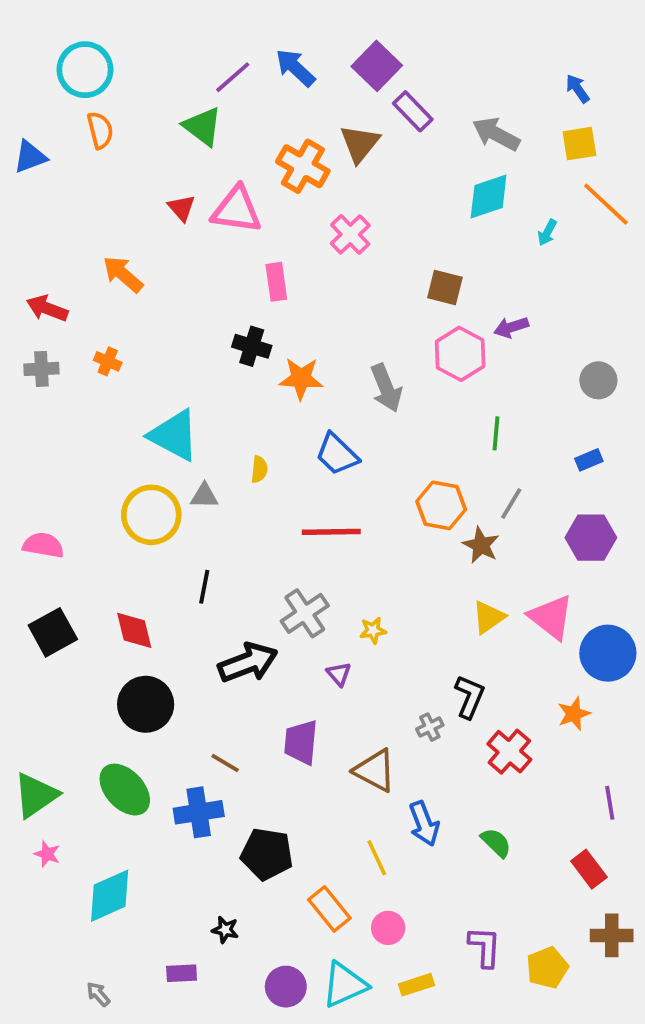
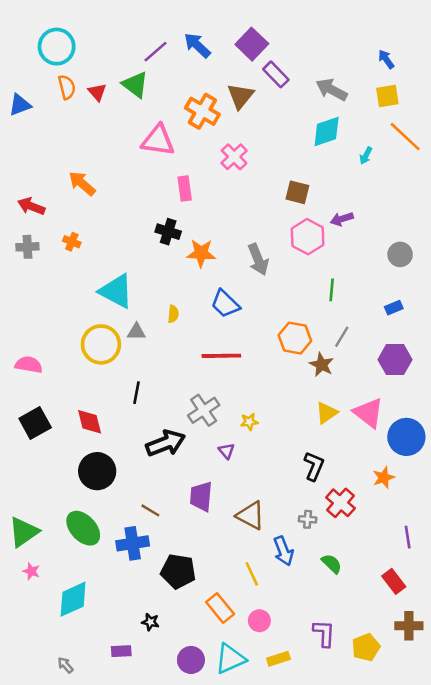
red triangle: (182, 208) -> (97, 92), moved
gray cross: (430, 727) -> (308, 519), moved, turned 30

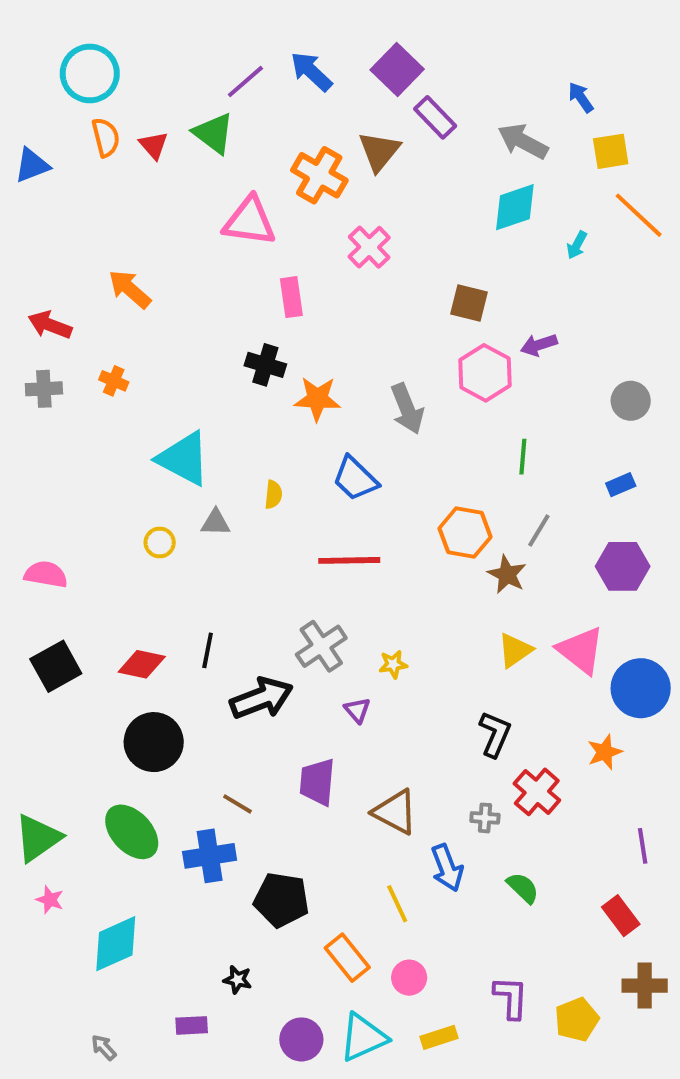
blue arrow: (386, 59) -> (581, 97), moved
yellow circle: (101, 344) -> (160, 542), size x0.5
black line: (136, 393) -> (208, 650), moved
red diamond: (90, 422) -> (142, 664), turned -64

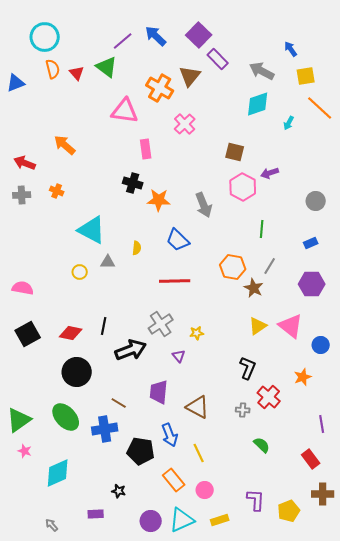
blue circle: (641, 688) -> (321, 345), size x0.6
blue arrow: (447, 868) -> (170, 435), moved

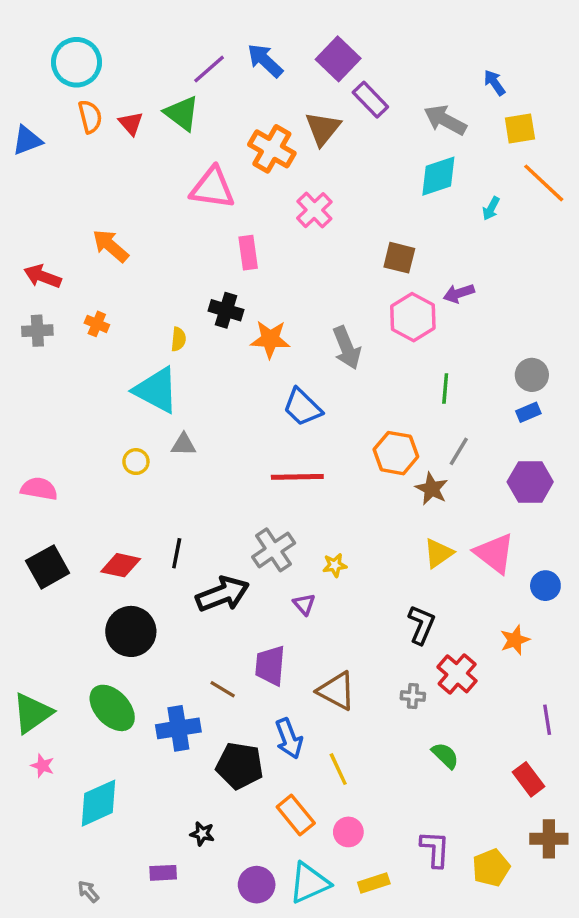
gray circle: (316, 201) -> (532, 375), moved
yellow semicircle: (137, 248) -> (178, 339), moved
brown line: (119, 403) -> (223, 689), moved

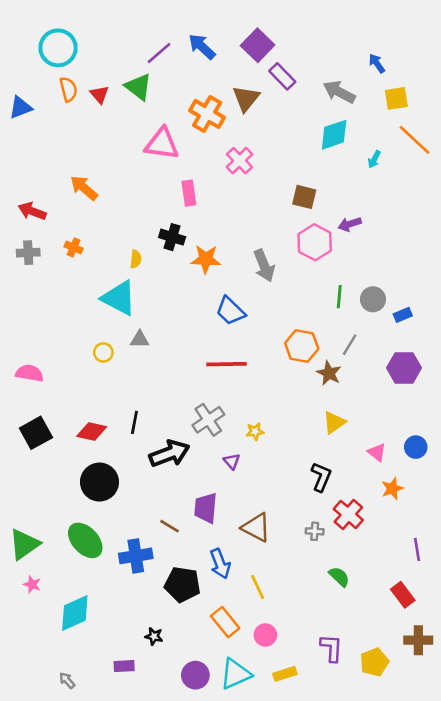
gray circle: (532, 375) -> (373, 299), moved
pink triangle: (494, 553) -> (377, 452), moved, size x0.6

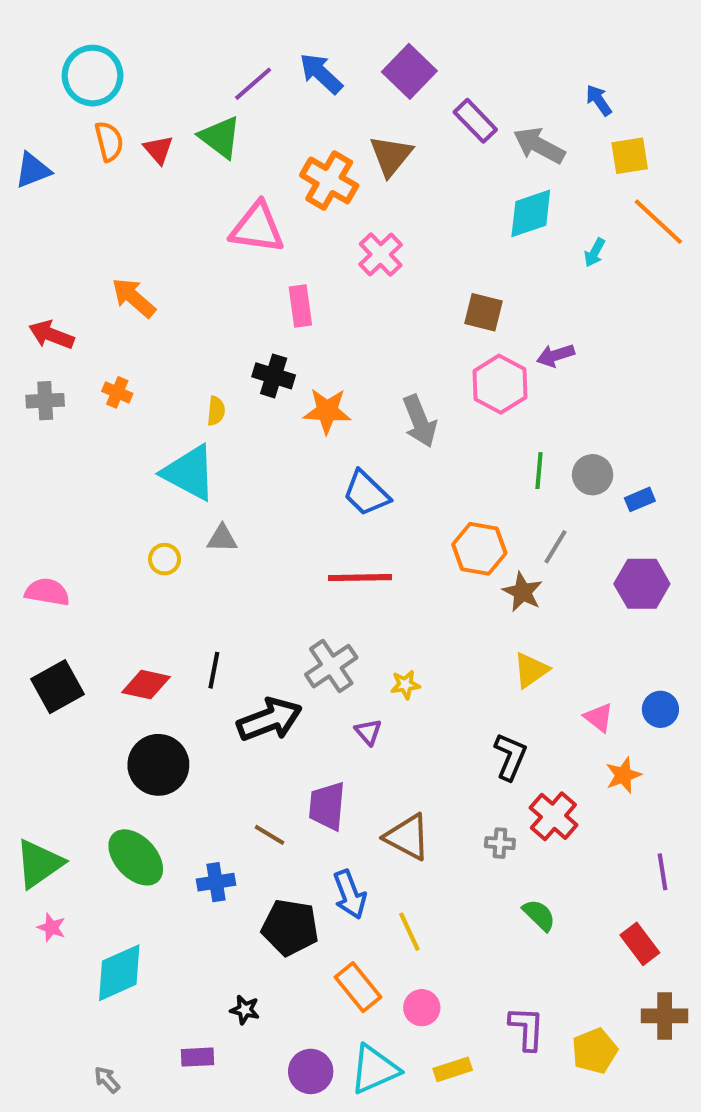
purple rectangle: (282, 76) -> (475, 121), moved
blue cross: (136, 556) -> (216, 882), size x0.7

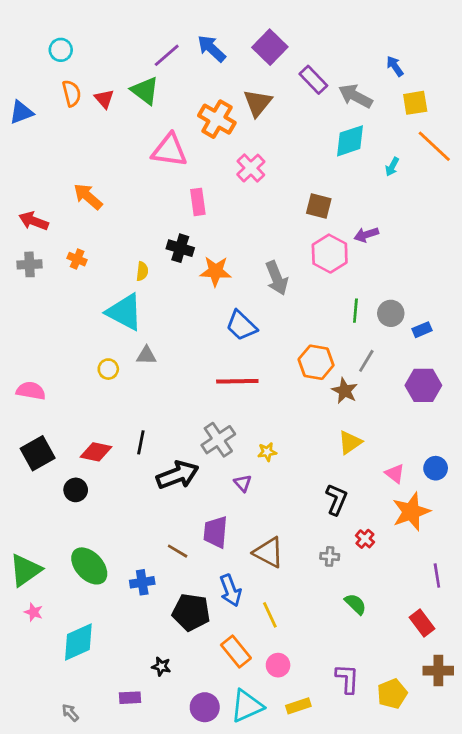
cyan circle: (93, 76) -> (61, 50), size x0.6
black circle: (158, 765) -> (76, 490), moved, size x0.6
orange star: (623, 775) -> (411, 512), size x1.6
red cross: (553, 816) -> (365, 539), size x0.6

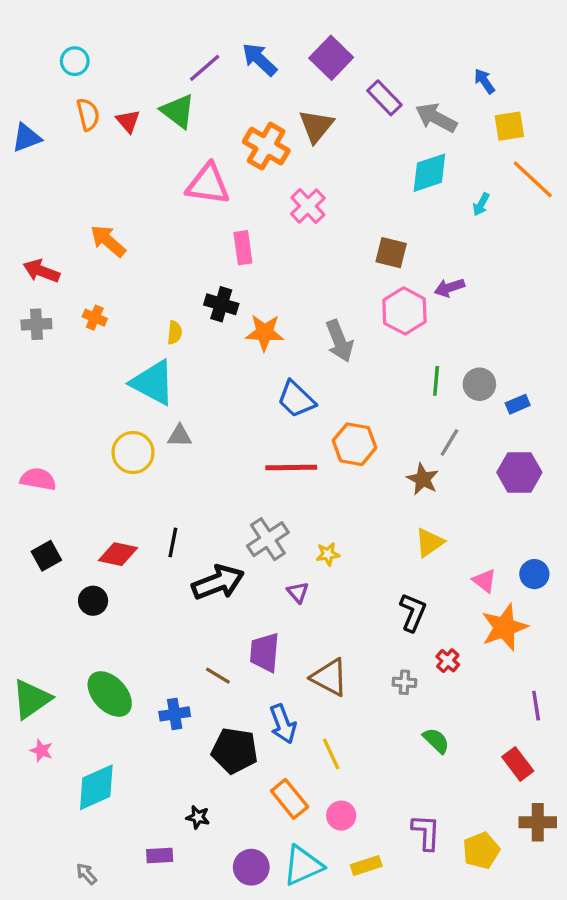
orange hexagon: (316, 362) -> (354, 444), moved
yellow circle: (108, 369) -> (133, 452), size x1.6
black square: (38, 453) -> (46, 556), size x0.7

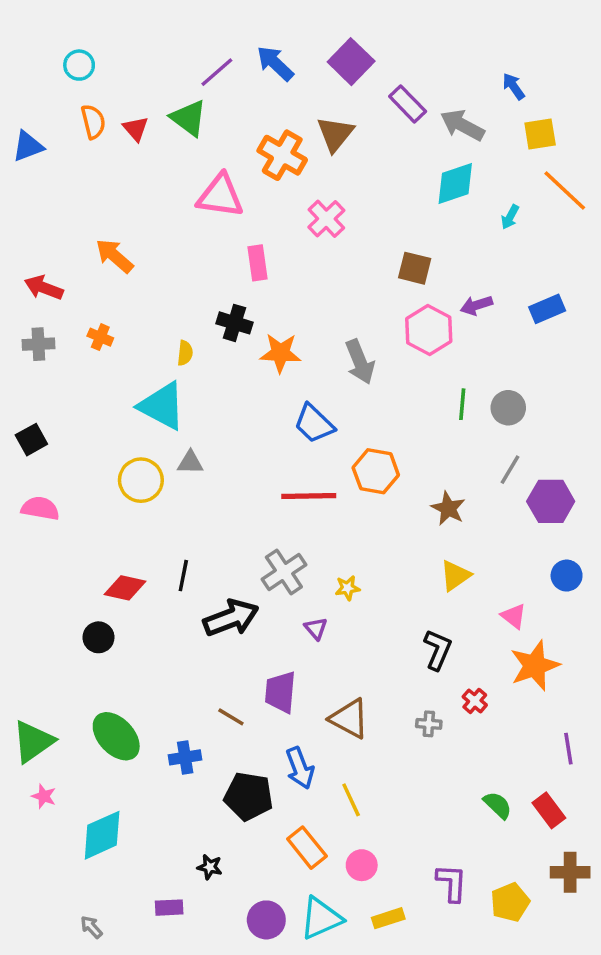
blue rectangle: (518, 404) -> (547, 309), moved, size x1.4
gray line: (449, 443) -> (510, 470), moved
black square: (46, 556) -> (31, 440), moved
blue circle: (534, 574) -> (567, 576), moved
green semicircle: (436, 741) -> (498, 805), moved

